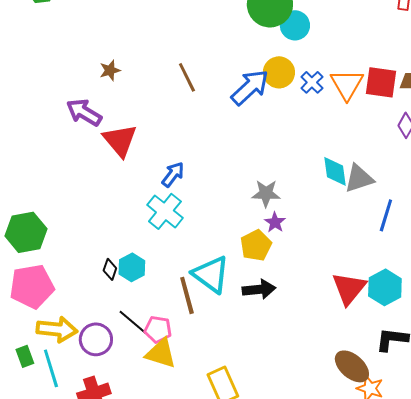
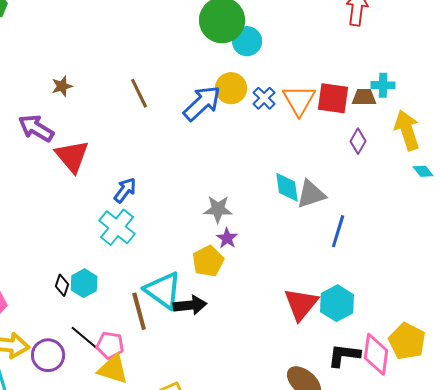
black arrow: (259, 289) -> (190, 305), moved

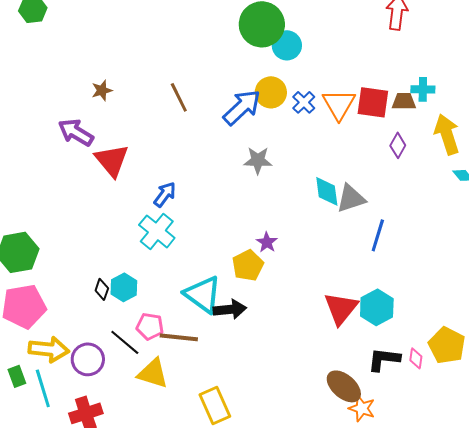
gray star: (218, 209) -> (258, 160), moved
brown line: (139, 311) -> (179, 337), moved, turned -69
pink pentagon: (110, 345) -> (150, 326), moved
pink diamond: (376, 354) -> (416, 358), size x0.5

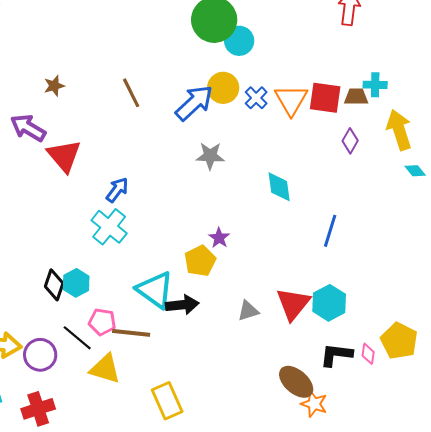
gray triangle: (351, 198) -> (248, 311), moved, size x0.7
black diamond: (102, 289) -> (54, 285), size x1.4

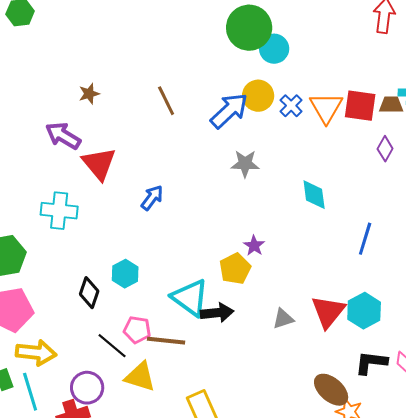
cyan cross: (109, 227) -> (59, 211), moved, turned -33
cyan hexagon: (76, 283) -> (125, 274), moved
purple circle: (40, 355) -> (87, 388), moved

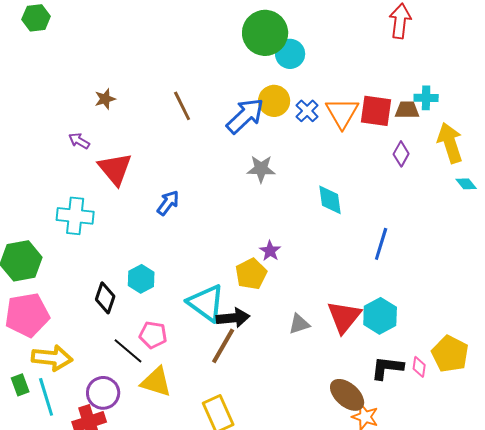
purple arrow: (63, 136) -> (79, 141), size x0.6
brown line: (166, 341) -> (223, 346), moved, turned -66

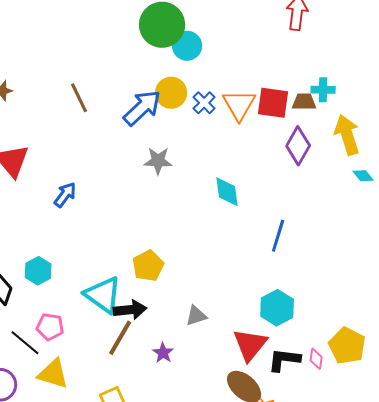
purple diamond: (401, 154) -> (298, 146), size x1.5
purple star: (270, 251) -> (163, 353), moved
red triangle: (344, 317) -> (250, 345), moved

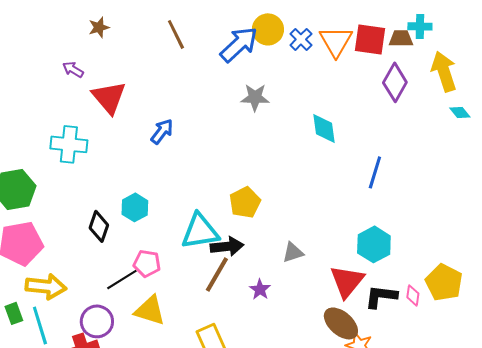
cyan triangle: (103, 295) -> (200, 231), turned -45
black line: (25, 343) -> (122, 279), turned -72

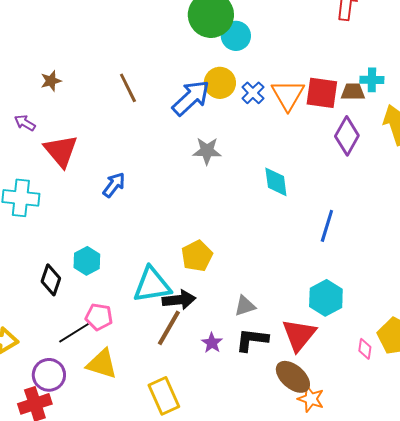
black L-shape: (381, 296) -> (252, 340), moved

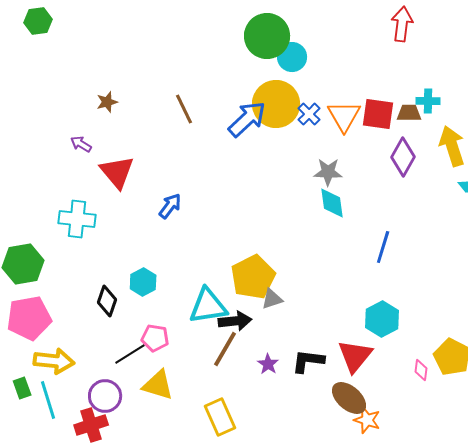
yellow circle: (220, 83) -> (276, 104), size x1.5
gray star: (207, 151) -> (328, 172), moved
yellow pentagon: (197, 256) -> (253, 277), size x1.4
gray triangle: (245, 306) -> (272, 299), moved

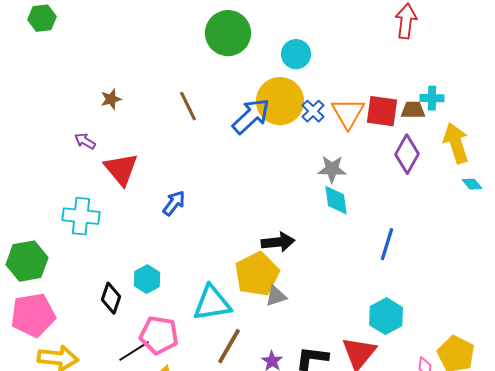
green circle: (267, 36) -> (228, 33), moved
black arrow: (235, 321) -> (278, 242), moved
pink pentagon: (155, 338) -> (159, 335), size x1.4

